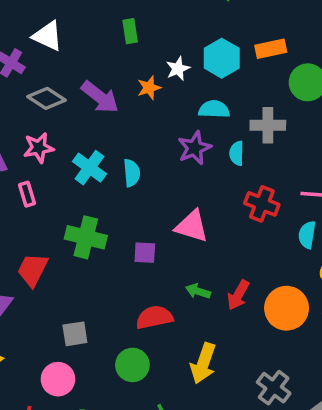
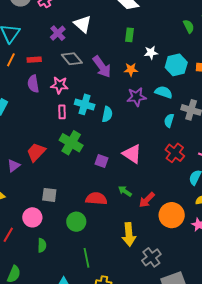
white star: (178, 69) -> (151, 53), moved
purple star: (194, 148) -> (136, 97), moved
cyan cross: (90, 168) -> (85, 104), turned -36
pink rectangle: (27, 194) -> (62, 112), moved
yellow arrow: (203, 363) -> (129, 234), moved, turned -40

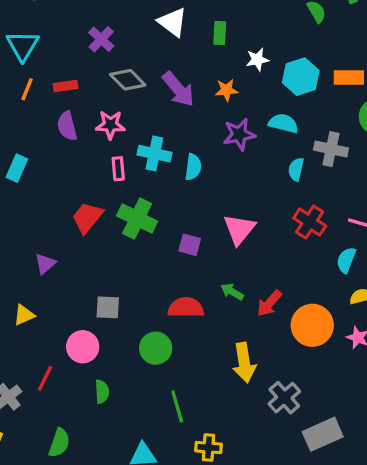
white triangle: (83, 24) -> (173, 22), moved
red trapezoid: (36, 152) -> (87, 218), moved
pink triangle: (132, 154) -> (239, 229), turned 40

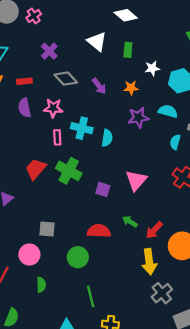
purple arrow: (178, 89) -> (99, 86), size x0.7
yellow arrow: (244, 363) -> (149, 262), moved

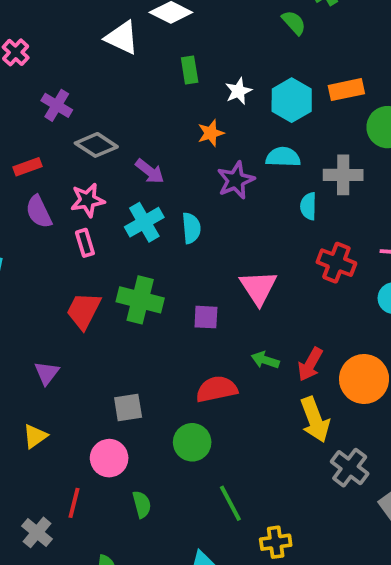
white triangle: (97, 42) -> (122, 38), moved
purple arrow: (99, 86) -> (150, 171), moved
cyan cross: (82, 128) -> (144, 222), turned -30
pink rectangle: (57, 137) -> (85, 243), moved

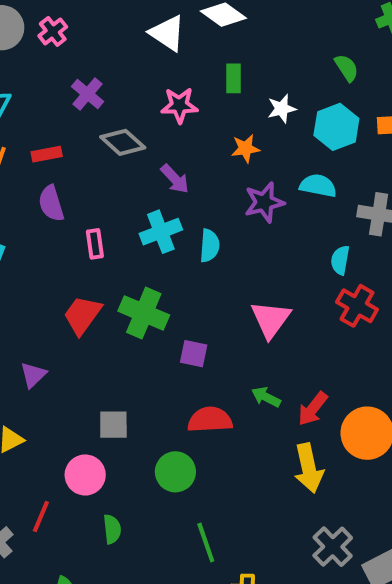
green semicircle: (294, 23) -> (347, 68), moved
pink star: (88, 200) -> (179, 105), moved
cyan semicircle: (308, 206) -> (340, 260), moved
purple square: (206, 317) -> (194, 354), moved
gray cross: (350, 468) -> (333, 547), moved

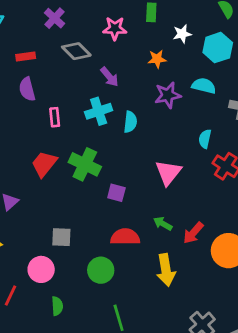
cyan semicircle: (340, 260) -> (205, 139), moved
yellow arrow: (309, 468) -> (166, 270), moved

